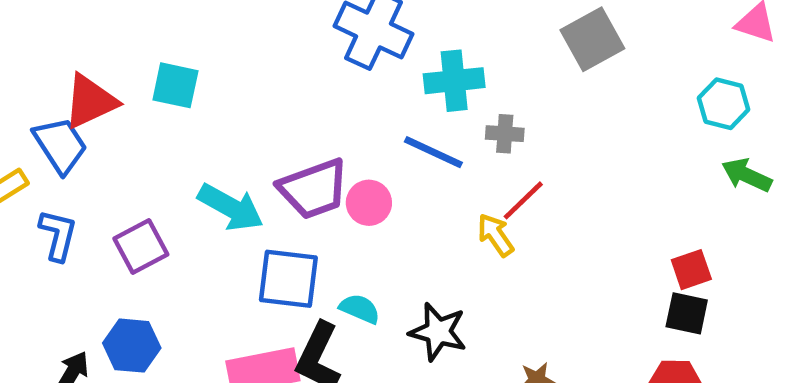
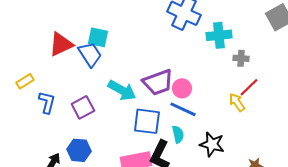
blue trapezoid: (60, 145) -> (90, 54), moved
blue line: (433, 152) -> (183, 109), moved
cyan semicircle: (360, 309) -> (178, 134), turned 54

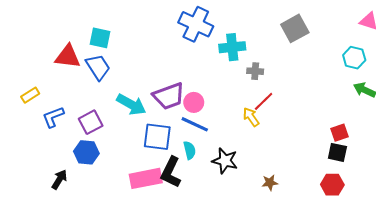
cyan square: (98, 37) -> (100, 38), moved
red triangle: (61, 44) -> (68, 57), turned 32
blue L-shape: (47, 102) -> (53, 117), turned -125
blue hexagon: (79, 150) -> (86, 152), moved

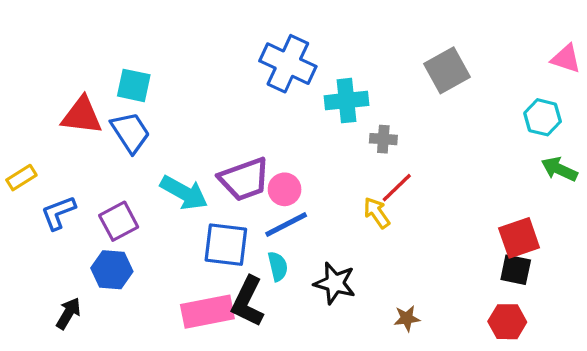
blue line: (195, 124) -> (286, 225), turned -52
red square: (340, 133) -> (519, 238), size x1.4

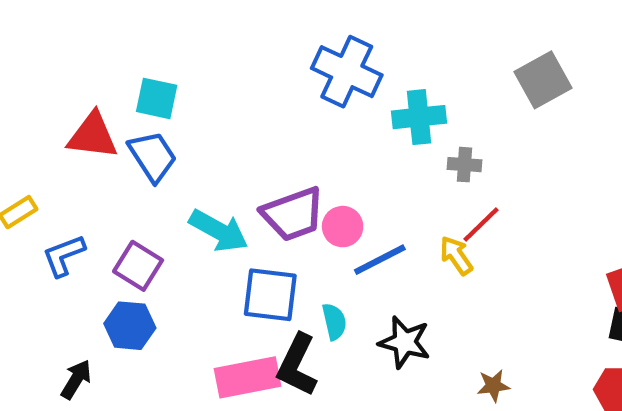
purple square: (119, 221) -> (138, 266), turned -30
blue line: (286, 225) -> (380, 260), moved

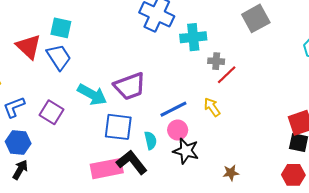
red triangle: (93, 136) -> (29, 47), turned 36
red line: (481, 224) -> (227, 75), moved
pink circle: (343, 227) -> (178, 130), moved
blue hexagon: (130, 326) -> (18, 143), moved
black L-shape: (297, 365) -> (132, 162), turned 116

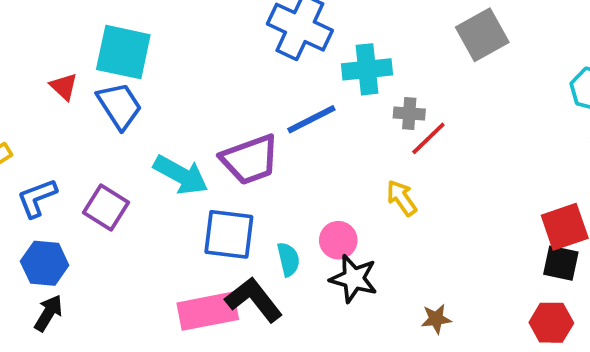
cyan square: (61, 28) -> (123, 52), size x1.4
red triangle: (29, 47) -> (64, 87), size x0.6
blue line: (173, 109) -> (311, 119), moved

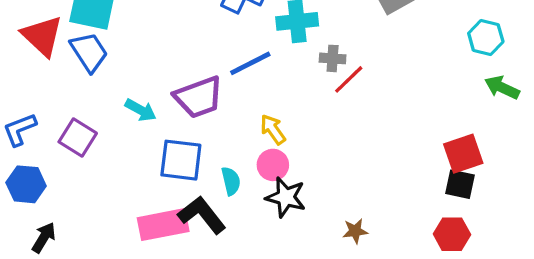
red triangle: (64, 87) -> (42, 36), size x1.8
cyan arrow: (181, 175) -> (141, 110), size x0.7
yellow arrow: (402, 198) -> (273, 129), moved
black arrow: (48, 313) -> (44, 238), moved

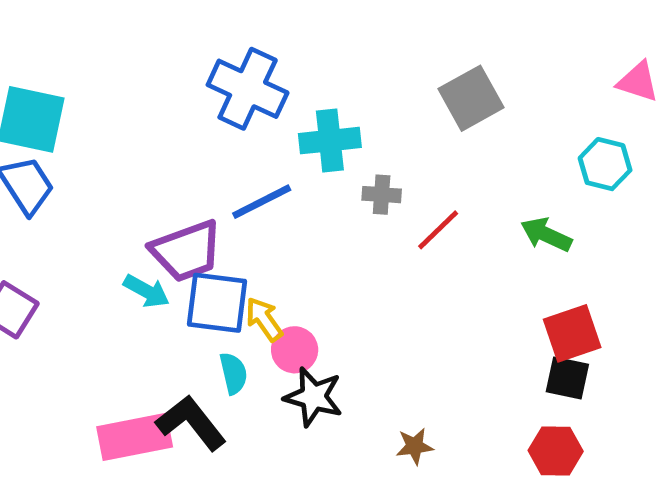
red line: (349, 79) -> (438, 230), moved
green arrow: (502, 87) -> (546, 235), moved
cyan arrow: (141, 110) -> (146, 291), moved
yellow arrow: (273, 129) -> (264, 319), moved
blue square: (181, 160) -> (217, 303), moved

